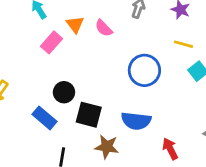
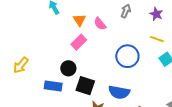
pink rectangle: (51, 42) -> (79, 42), moved
blue rectangle: (44, 118) -> (53, 86), turned -36

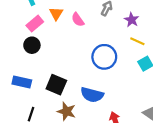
purple star: (156, 14) -> (132, 20), moved
pink rectangle: (79, 42) -> (35, 24), moved
black circle: (68, 68) -> (32, 45), moved

